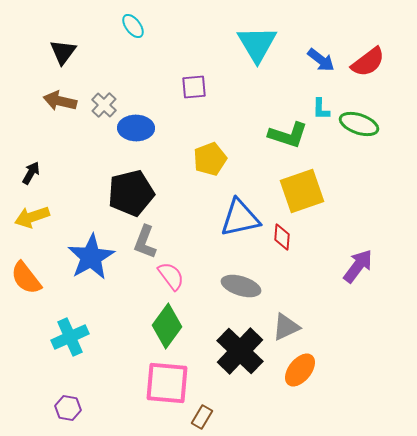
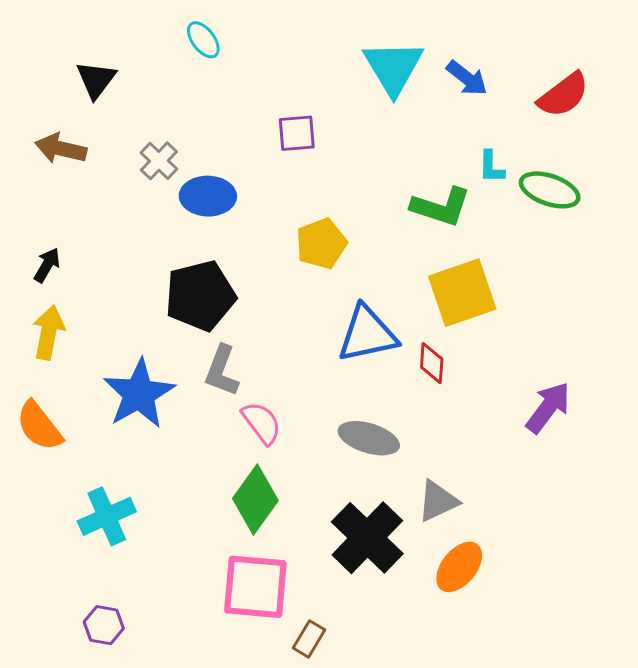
blue arrow: (321, 60) -> (467, 78), moved
brown arrow: (60, 101) -> (61, 149), moved
yellow arrow: (32, 217) -> (49, 332), turned 120

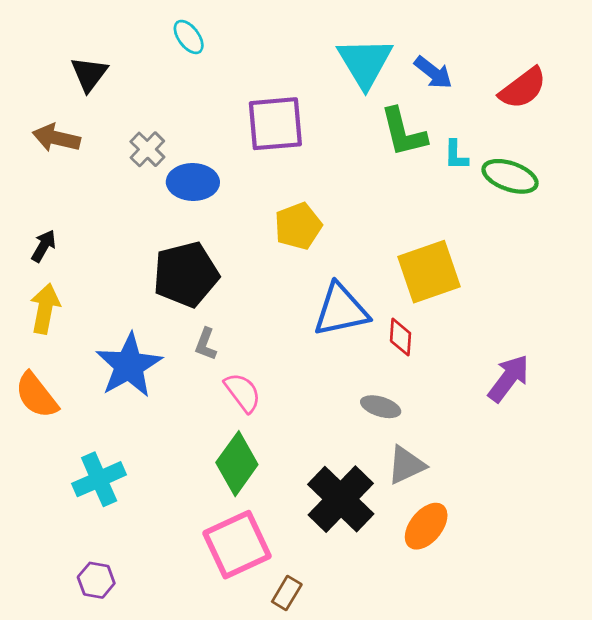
purple square: (297, 133) -> (275, 124), size x1.6
green L-shape: (441, 207) -> (403, 132), moved, turned 58
gray L-shape: (222, 371) -> (206, 344), size x0.7
gray ellipse: (369, 438) -> (381, 407), moved, size x0.7
pink square: (255, 587) -> (237, 545), turned -30

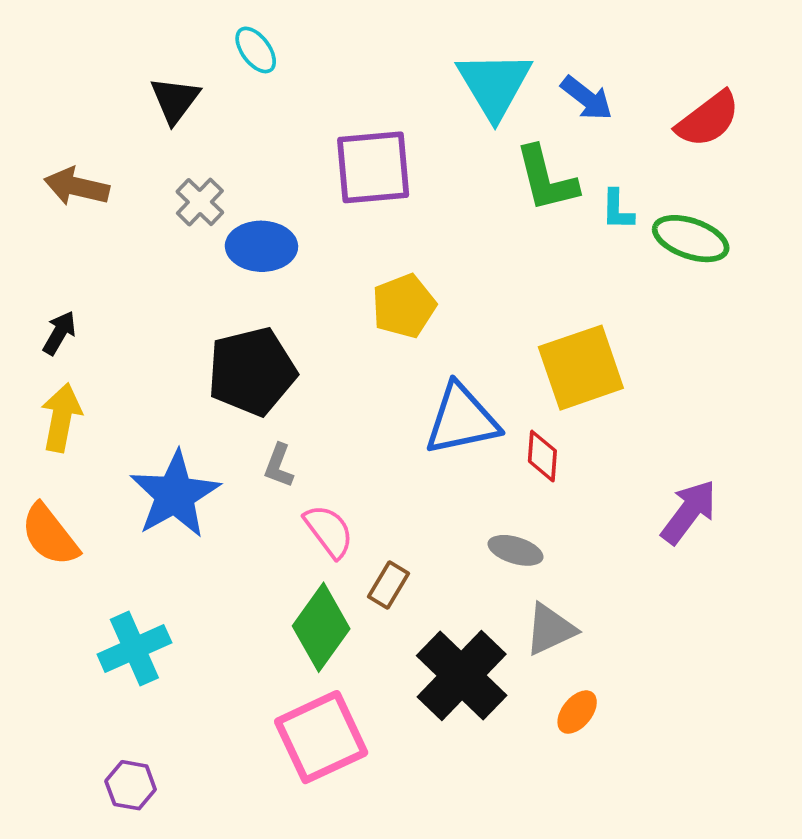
black triangle: (89, 74) -> (175, 100), moved
orange ellipse: (426, 526) -> (577, 712), size x0.7
brown rectangle: (287, 593) -> (388, 585), moved

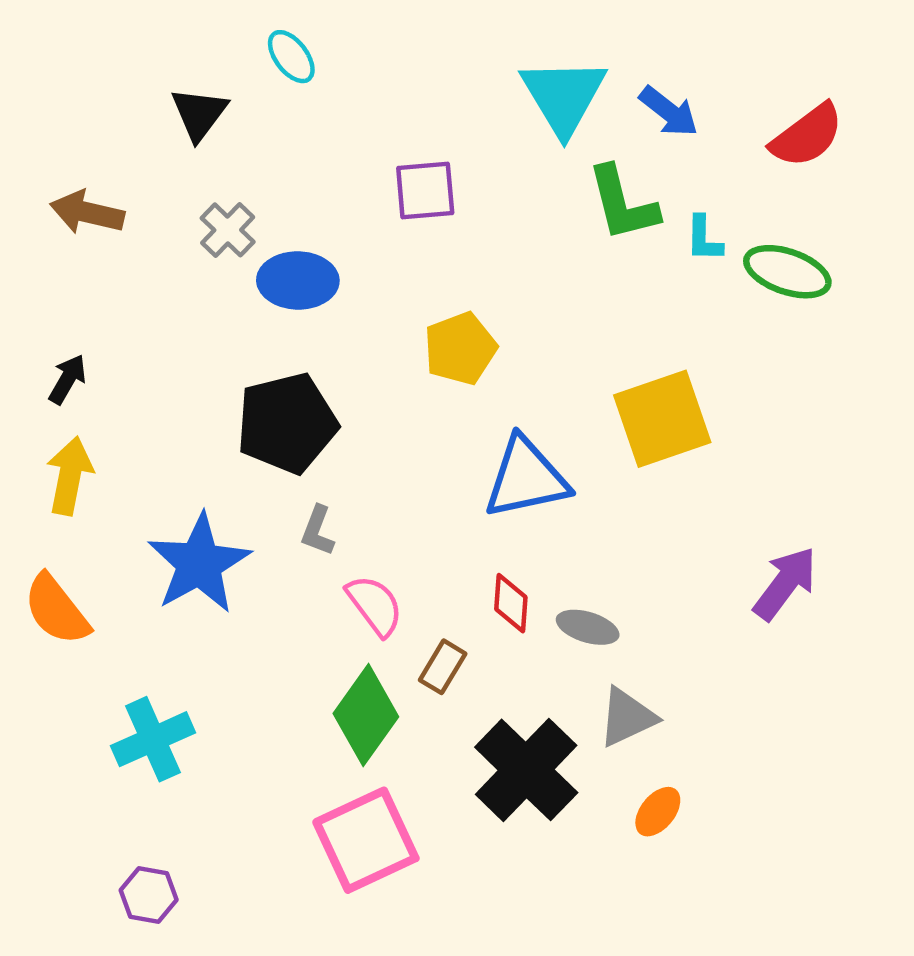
purple square: (373, 167) -> (425, 190), size x0.7
red diamond: (542, 456) -> (511, 603), moved

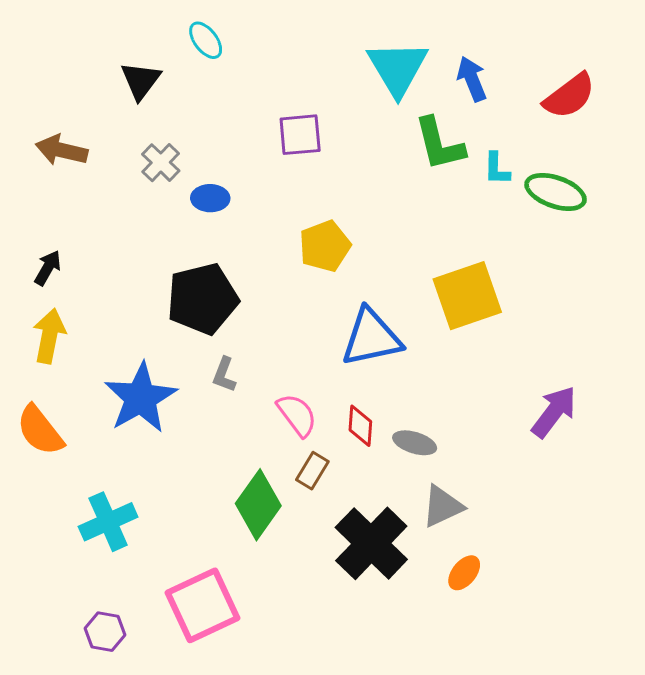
blue arrow: (669, 111) -> (472, 79), turned -150
blue ellipse: (298, 280) -> (210, 198), size x0.7
pink semicircle: (375, 605) -> (297, 415), moved
pink square: (366, 840) -> (203, 605), moved

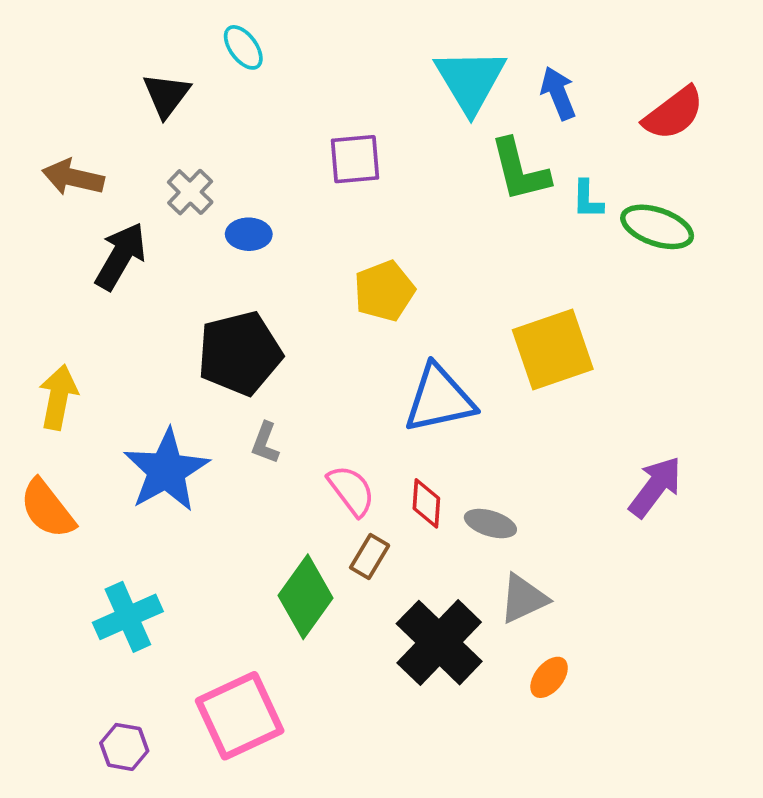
black arrow: (48, 268) -> (121, 256), moved, size x1.6

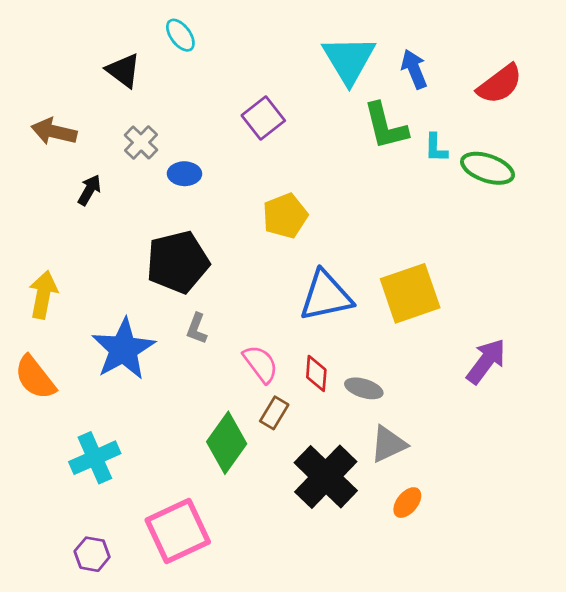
black triangle: (166, 95) -> (123, 70), turned -30
purple square: (355, 159) -> (263, 118), turned -33
black arrow: (121, 256) -> (89, 190), size x0.6
yellow square: (553, 350) -> (410, 293), moved

